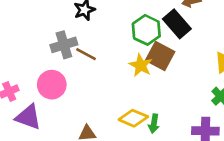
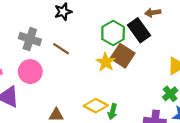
gray cross: (64, 45) -> (30, 39), moved, turned 30

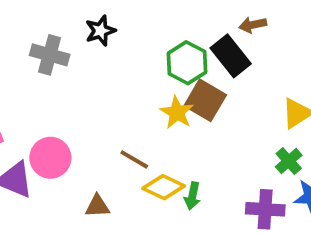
gray cross: (30, 39) -> (50, 55), moved
brown line: (61, 49) -> (134, 159), moved
pink circle: (30, 72) -> (50, 158), moved

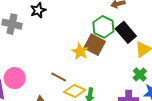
black rectangle: (231, 56) -> (126, 32), moved
green hexagon: (187, 63) -> (103, 27), moved

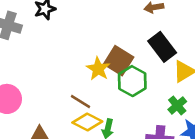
green hexagon: (103, 27) -> (132, 81), moved
brown line: (59, 77) -> (80, 102), moved

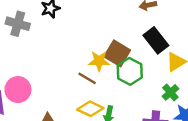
yellow star: (98, 69) -> (99, 61), turned -30
brown line: (80, 102) -> (87, 78), moved

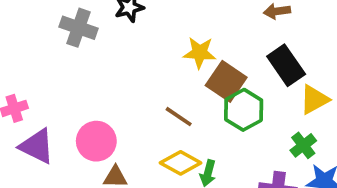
yellow star: (99, 61) -> (200, 53), moved
pink circle: (18, 90) -> (96, 141), moved

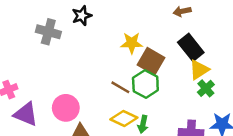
yellow triangle: (314, 100) -> (199, 70), moved
green hexagon: (244, 110) -> (145, 84), moved
green cross: (303, 145) -> (206, 88), moved

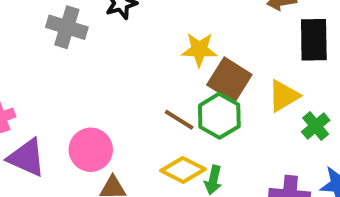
black rectangle: (191, 47) -> (314, 40), moved, turned 36
yellow triangle: (199, 70) -> (284, 96), moved

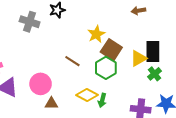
black rectangle: (314, 40) -> (153, 52), moved
yellow star: (199, 50) -> (96, 34), turned -30
brown line: (179, 120) -> (72, 61), moved

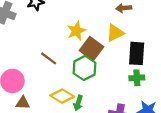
yellow triangle: (139, 58) -> (115, 33), moved
green cross: (155, 74) -> (137, 78), turned 32

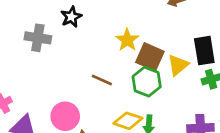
yellow triangle: (115, 33) -> (178, 65), moved

